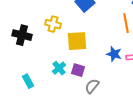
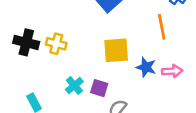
yellow cross: (53, 24) -> (56, 44), moved
yellow square: (77, 41) -> (116, 50), moved

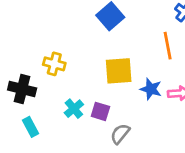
black cross: (26, 42) -> (22, 89), moved

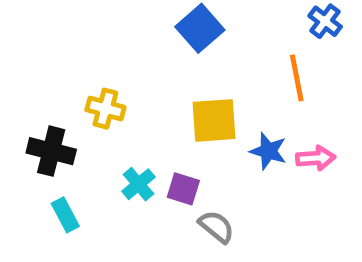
gray semicircle: (120, 134) -> (216, 227), turned 90

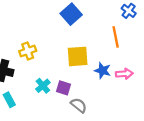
yellow cross: (105, 109) -> (28, 51), turned -35

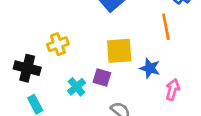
pink arrow: (124, 74) -> (173, 90), moved, turned -70
purple square: (64, 88) -> (102, 78), moved

